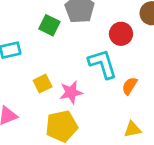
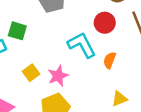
green square: (49, 25) -> (17, 31), moved
red circle: (121, 34) -> (105, 23), moved

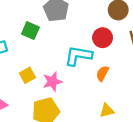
green square: (17, 31) -> (30, 31), moved
cyan L-shape: (82, 45) -> (78, 56), turned -60

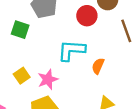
red circle: (103, 38) -> (87, 16), moved

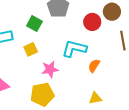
yellow square: (22, 76) -> (31, 49), moved

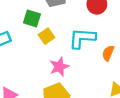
yellow square: (31, 49) -> (47, 36), moved

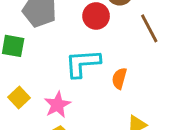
yellow square: (47, 36) -> (19, 98), moved

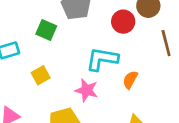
pink star: (57, 105) -> (87, 90), moved, turned 30

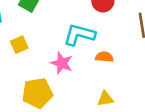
orange semicircle: (130, 80) -> (104, 57), turned 60

